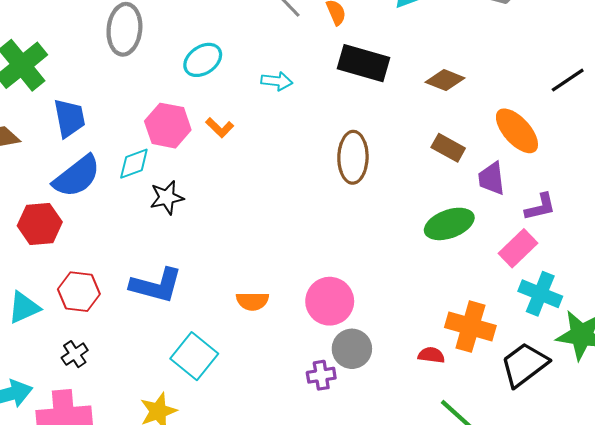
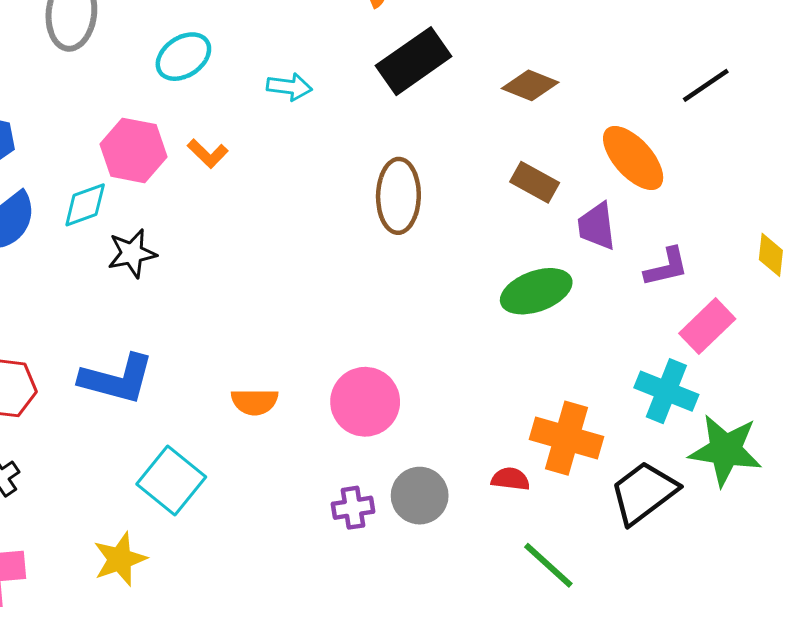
black rectangle: (364, 63) -> (414, 61), turned -51
pink rectangle: (518, 248) -> (707, 326), moved
gray circle: (352, 349) -> (420, 496), moved

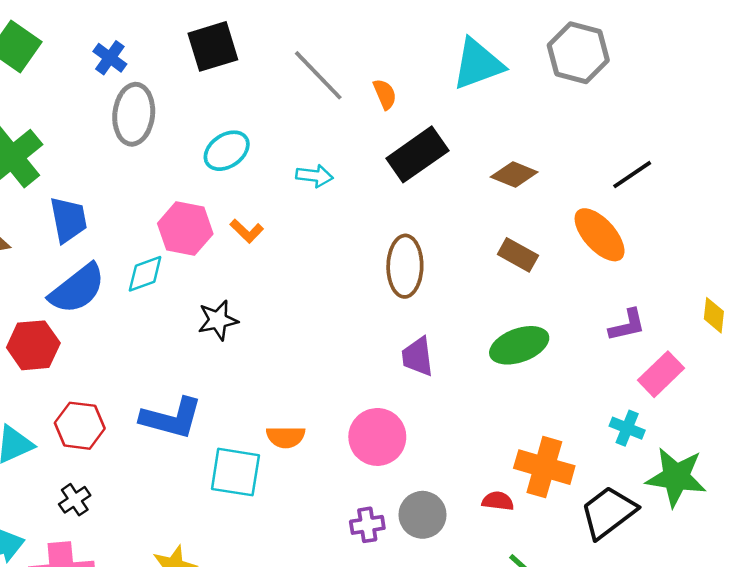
black line: (706, 85) -> (632, 175), moved
purple trapezoid: (597, 226) -> (417, 357), moved
black star: (132, 253) -> (218, 320), moved
cyan cross: (666, 391) -> (627, 428), size x0.7
cyan square: (171, 480) -> (235, 472), moved, turned -30

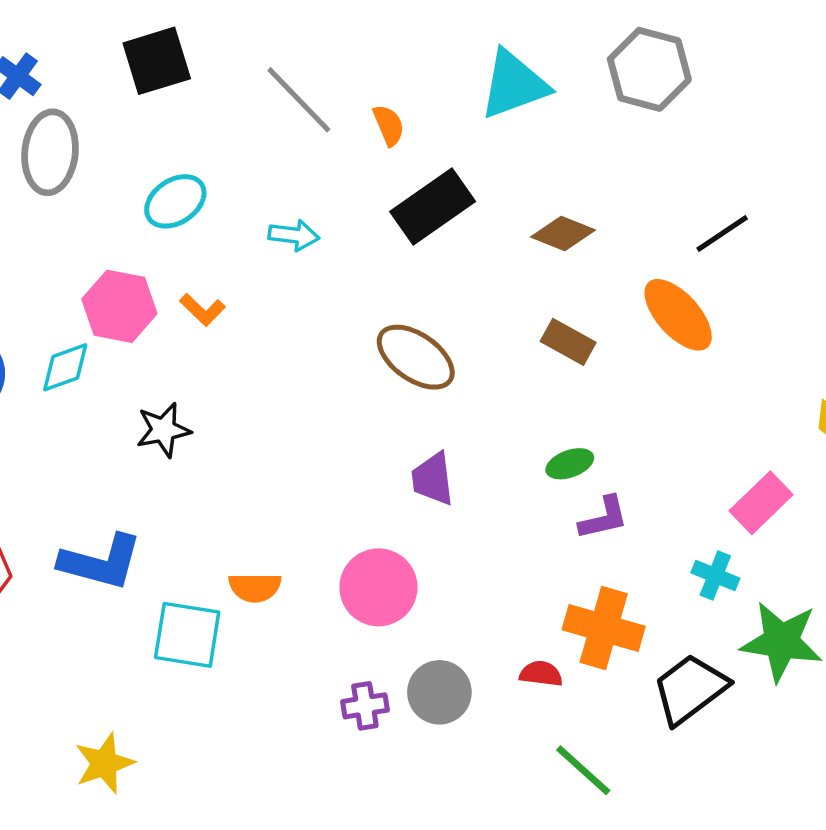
brown ellipse: (405, 266) -> (416, 357), turned -56
purple L-shape: (627, 325) -> (604, 518), moved
green ellipse: (519, 345) -> (570, 464), size x0.6

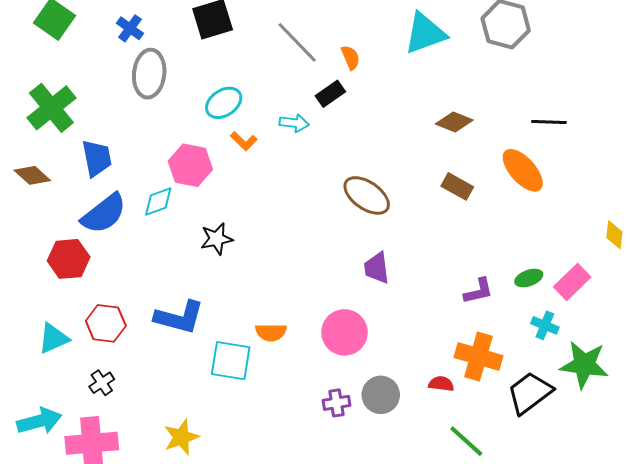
black rectangle: (433, 206) -> (330, 94), moved, size x0.6
black line: (722, 234) -> (549, 122), turned 36
orange L-shape: (202, 310) -> (244, 141), moved
green ellipse: (570, 464) -> (529, 278), moved

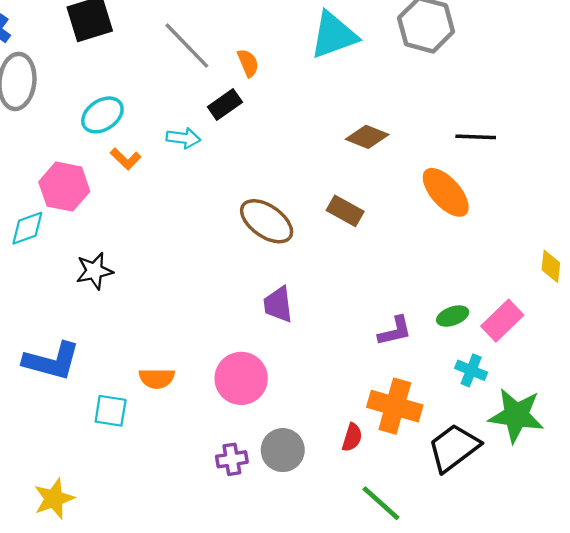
brown rectangle: (457, 186) -> (345, 211), moved
cyan square: (231, 361) -> (111, 411), size x0.7
red semicircle: (441, 384) -> (352, 437), turned 100

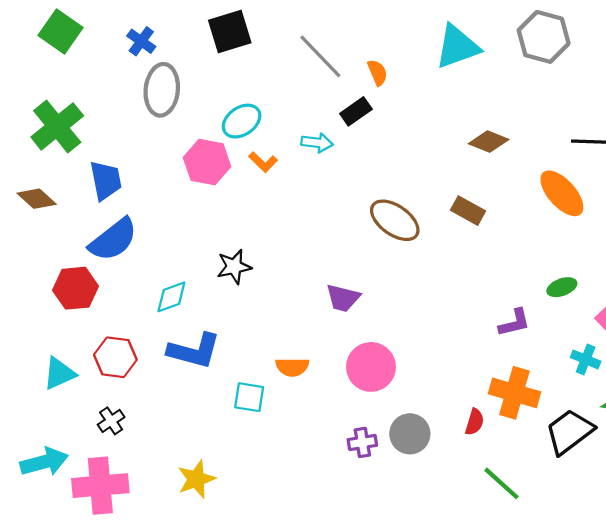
pink hexagon: (64, 187) -> (207, 162), moved
cyan diamond: (27, 228) -> (171, 297), moved
purple trapezoid: (278, 304) -> (343, 298), moved, turned -69
green ellipse: (453, 316) -> (562, 287), moved

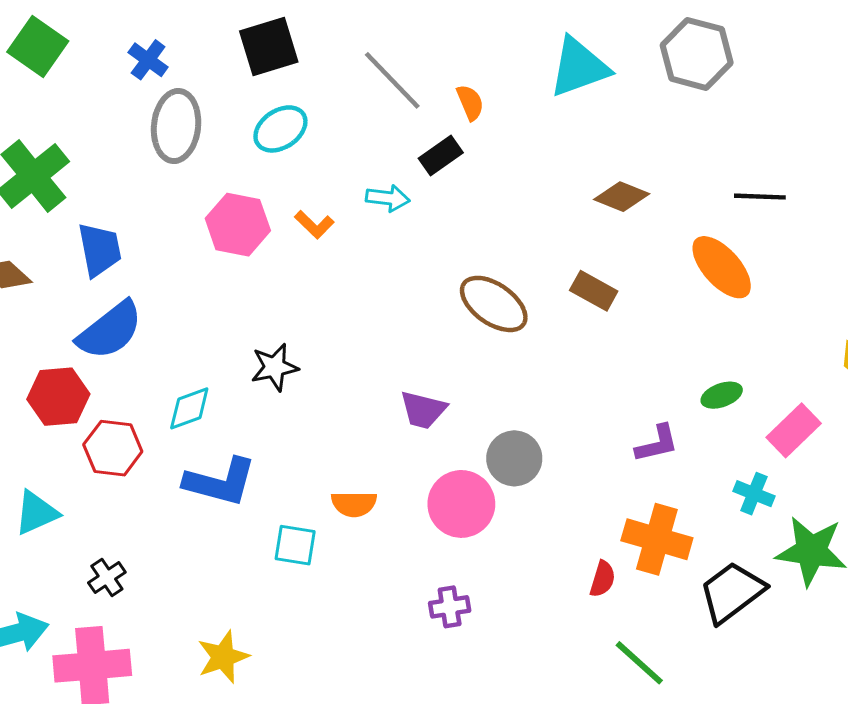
cyan ellipse: (242, 121) -> (280, 129), moved
red hexagon: (115, 357) -> (113, 448), moved
gray circle: (410, 434) -> (514, 458), moved

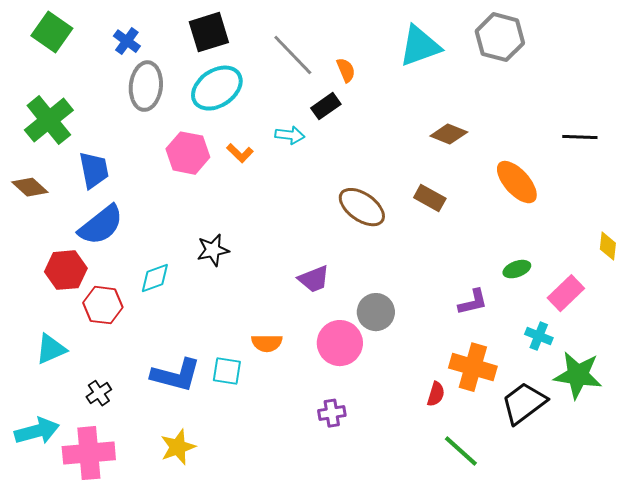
cyan ellipse: (280, 129) -> (217, 88), size x1.4
black line: (760, 197) -> (580, 137), moved
purple trapezoid: (423, 410) -> (314, 279), turned -36
blue L-shape: (220, 482) -> (176, 375), moved

